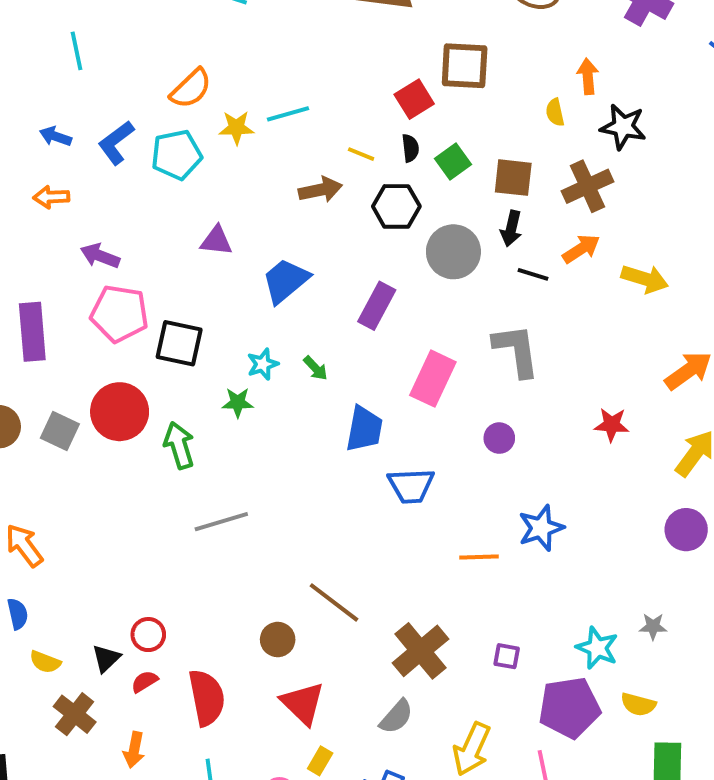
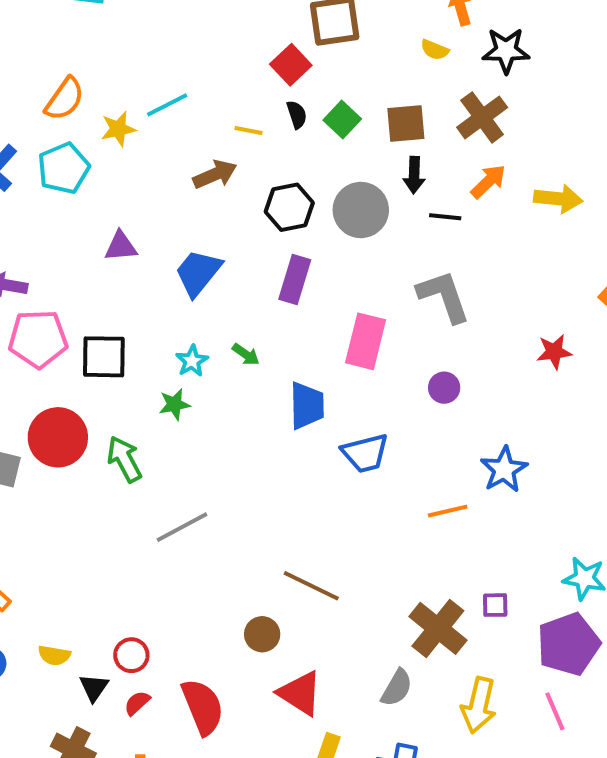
yellow semicircle: (555, 112) -> (435, 50), turned -44
black hexagon: (396, 206) -> (289, 207), moved
brown cross: (420, 651) -> (438, 628), moved
yellow semicircle: (45, 662) -> (54, 655), moved

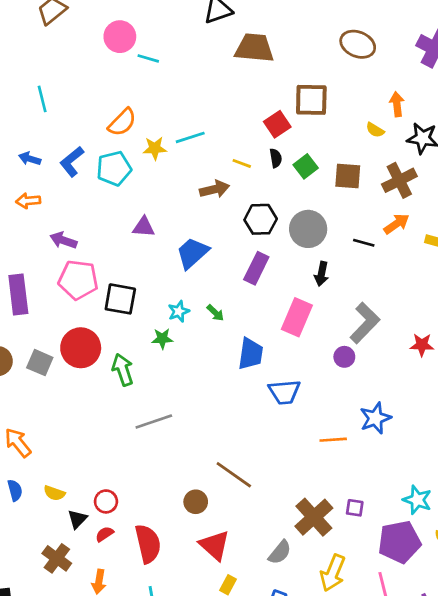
black arrow: (414, 175) -> (322, 274), moved
gray L-shape: (444, 296) -> (365, 323), moved, turned 54

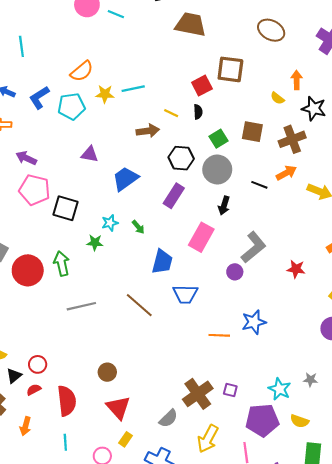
cyan line: (148, 58) -> (116, 14), moved
green square: (306, 166) -> (219, 139), moved
red circle: (81, 348) -> (28, 270), moved
brown line: (234, 475) -> (139, 305), moved

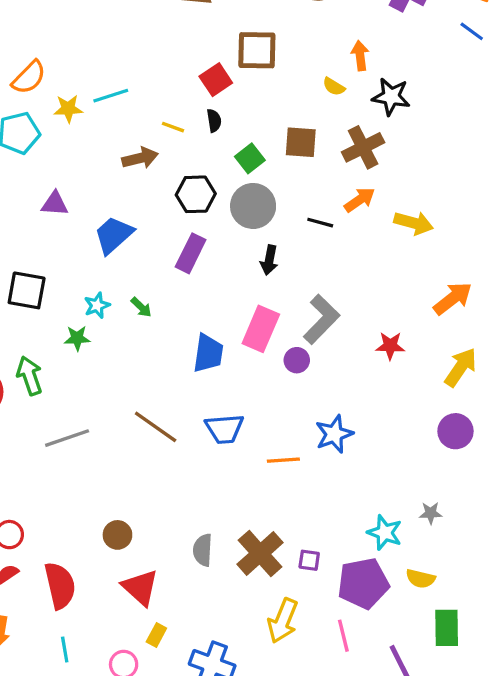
pink rectangle: (201, 237) -> (261, 329), moved
blue trapezoid: (162, 262) -> (208, 353), moved
blue trapezoid: (185, 294) -> (224, 429), moved
purple square: (230, 390) -> (309, 560), moved
gray semicircle: (168, 418) -> (203, 550), moved, turned 144

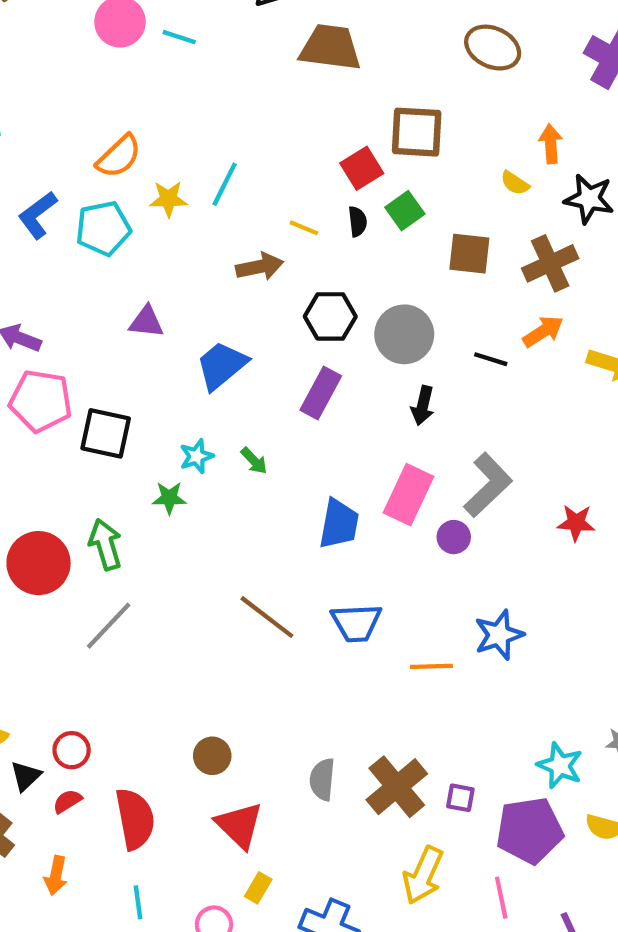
cyan line: (111, 96) -> (225, 184), turned -48
green square: (250, 158) -> (405, 211), moved
gray line: (67, 438) -> (109, 626), moved, turned -30

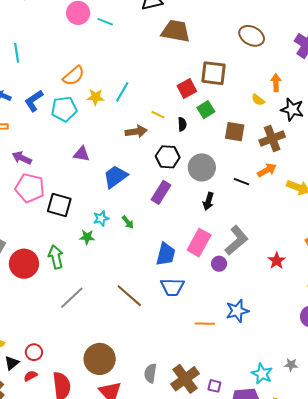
black semicircle: (358, 221) -> (182, 124), moved
red star: (576, 523) -> (277, 261), turned 30
blue trapezoid: (356, 623) -> (172, 287), moved
gray line: (109, 626) -> (72, 298), moved
brown circle: (212, 756) -> (100, 359), size x1.8

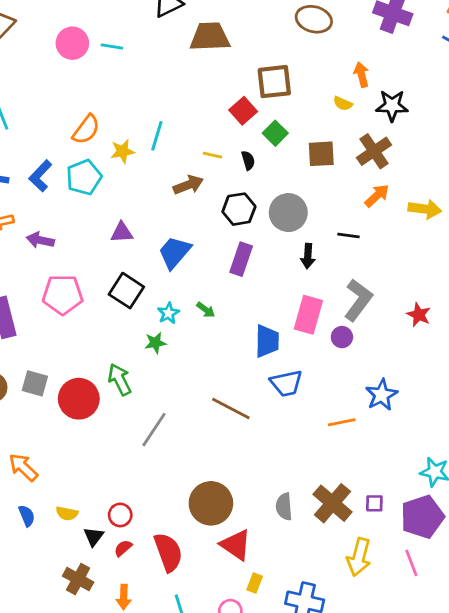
purple arrow: (22, 158) -> (40, 240), moved
black line: (242, 182) -> (349, 236), moved
black square: (59, 205) -> (126, 291), moved, turned 30

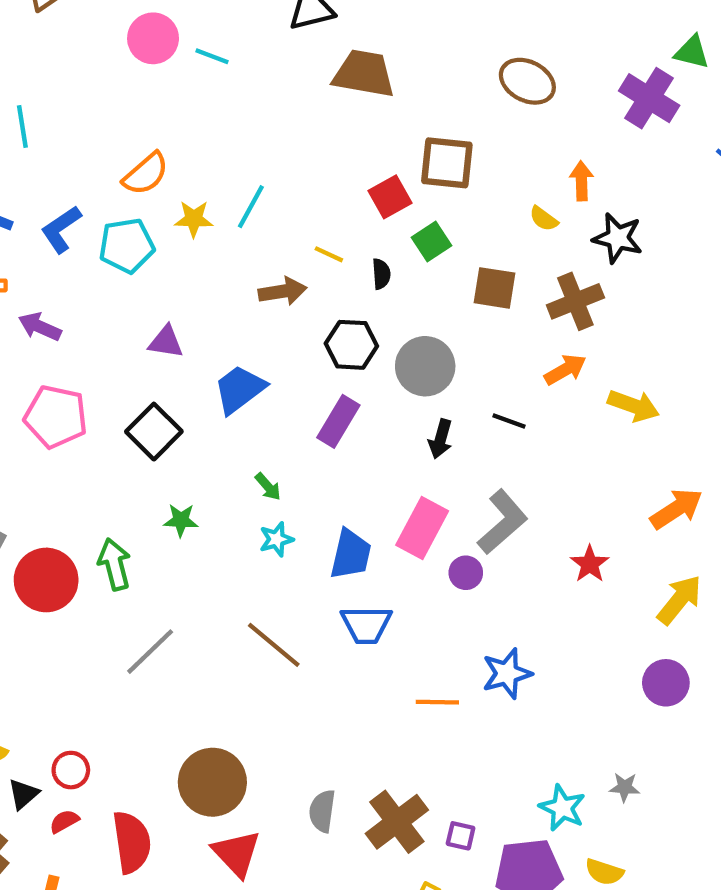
cyan star: (168, 313) -> (276, 539), moved

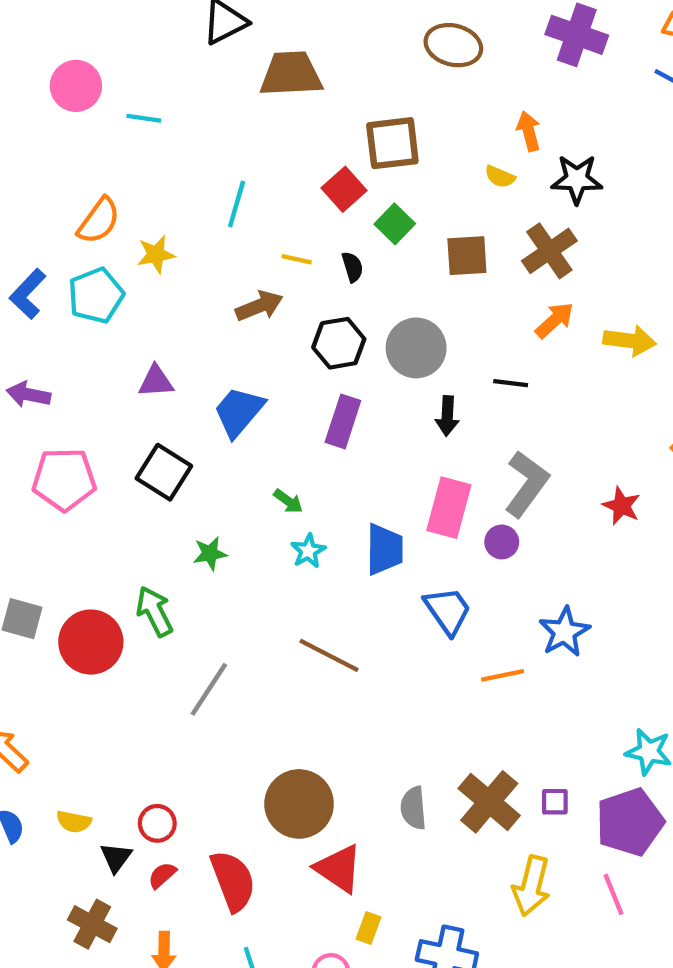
cyan line: (212, 56) -> (144, 118), moved
cyan line: (251, 207) -> (237, 204), moved
blue trapezoid: (366, 625) -> (448, 611), moved, turned -112

